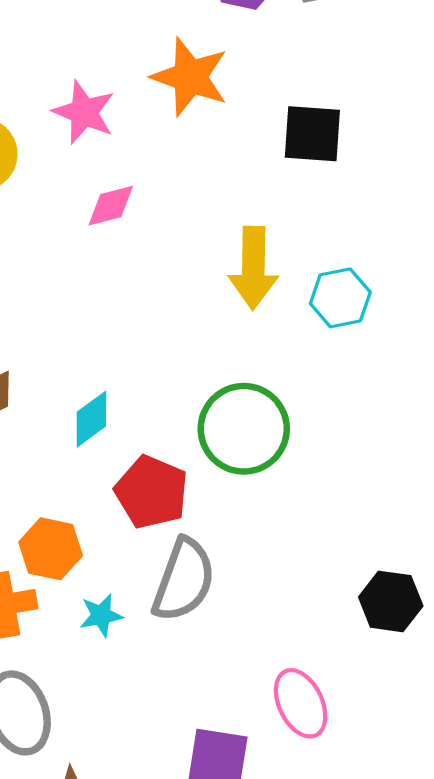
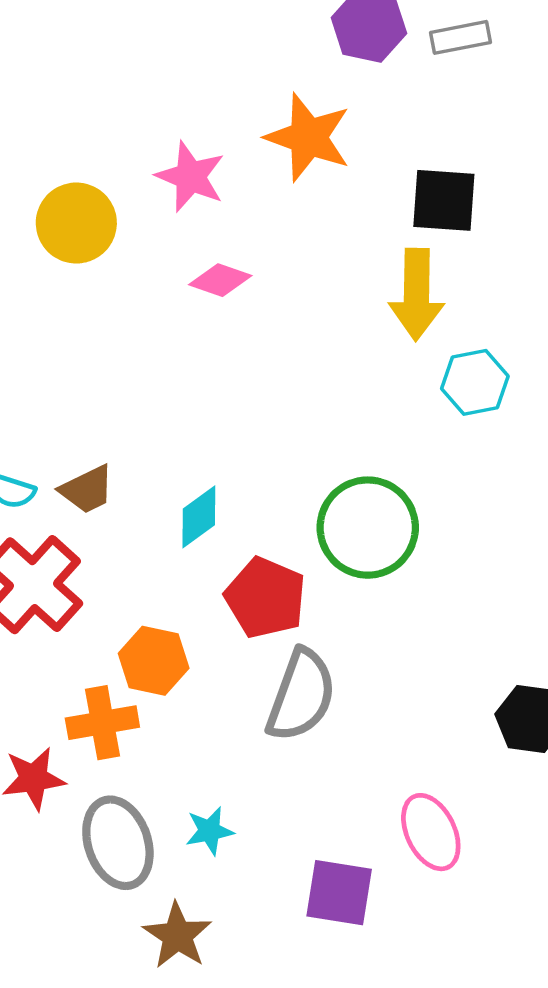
pink diamond: (111, 206) -> (220, 280), turned 34
yellow arrow: (253, 268) -> (417, 294), moved
cyan star: (101, 615) -> (210, 831), moved

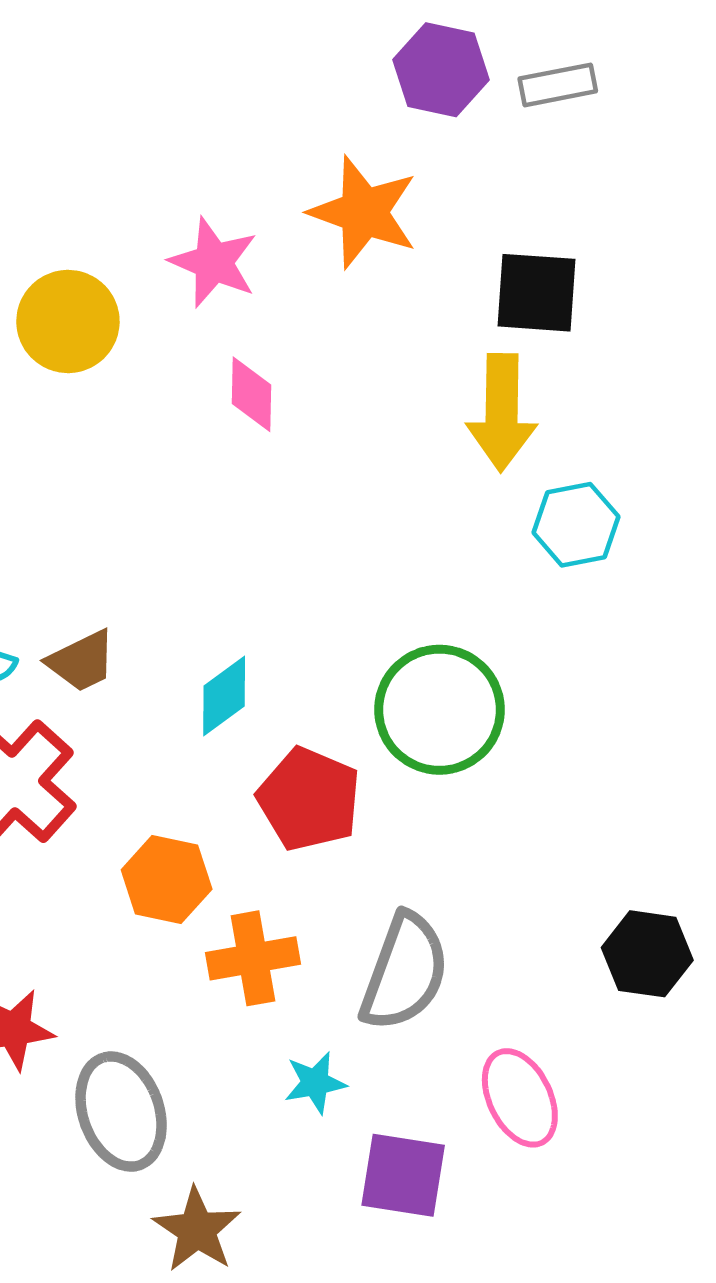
pink diamond: (220, 280) -> (251, 394), turned 72
gray semicircle: (301, 695) -> (405, 972), moved
orange cross: (102, 723) -> (253, 958), moved
cyan star: (210, 831) -> (315, 1083), moved

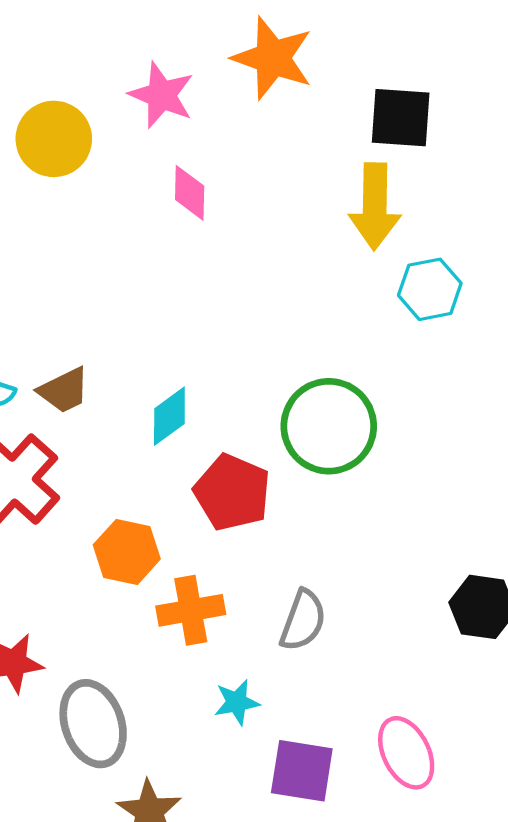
gray semicircle: (405, 972) -> (303, 620), size x0.7
pink ellipse: (520, 1098) -> (406, 753), moved

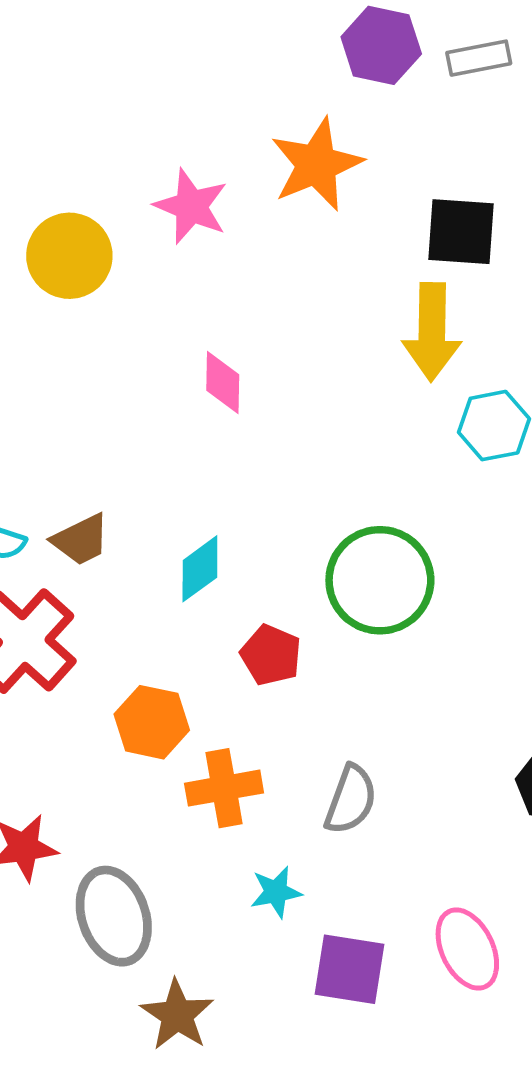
orange star: (273, 58) -> (317, 165), turned 30
pink diamond: (190, 193) -> (223, 383), moved
red pentagon: (232, 492) -> (271, 655), size x0.7

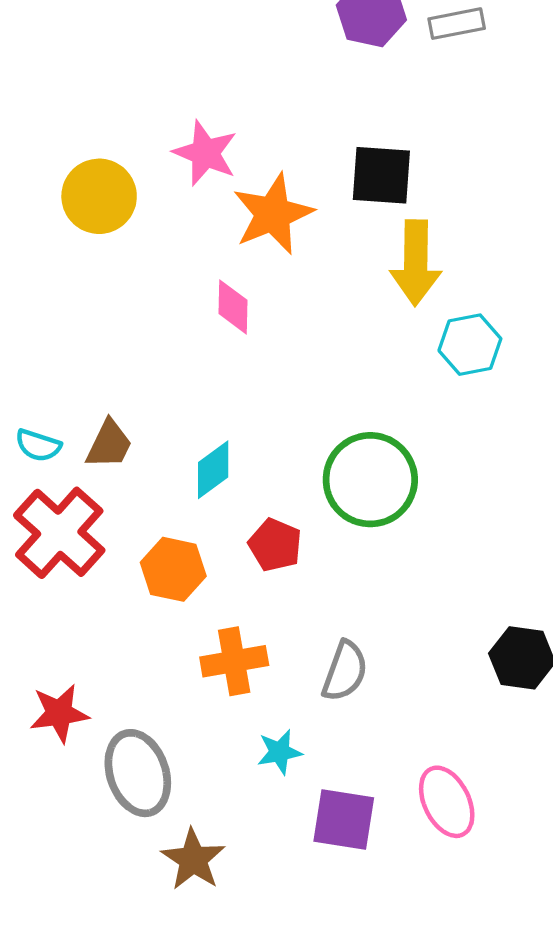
orange star: (317, 165) -> (273, 214), moved
black square: (461, 232) -> (381, 175), moved
brown trapezoid: (81, 540) -> (109, 444), turned -38
orange hexagon: (152, 722) -> (173, 569), moved

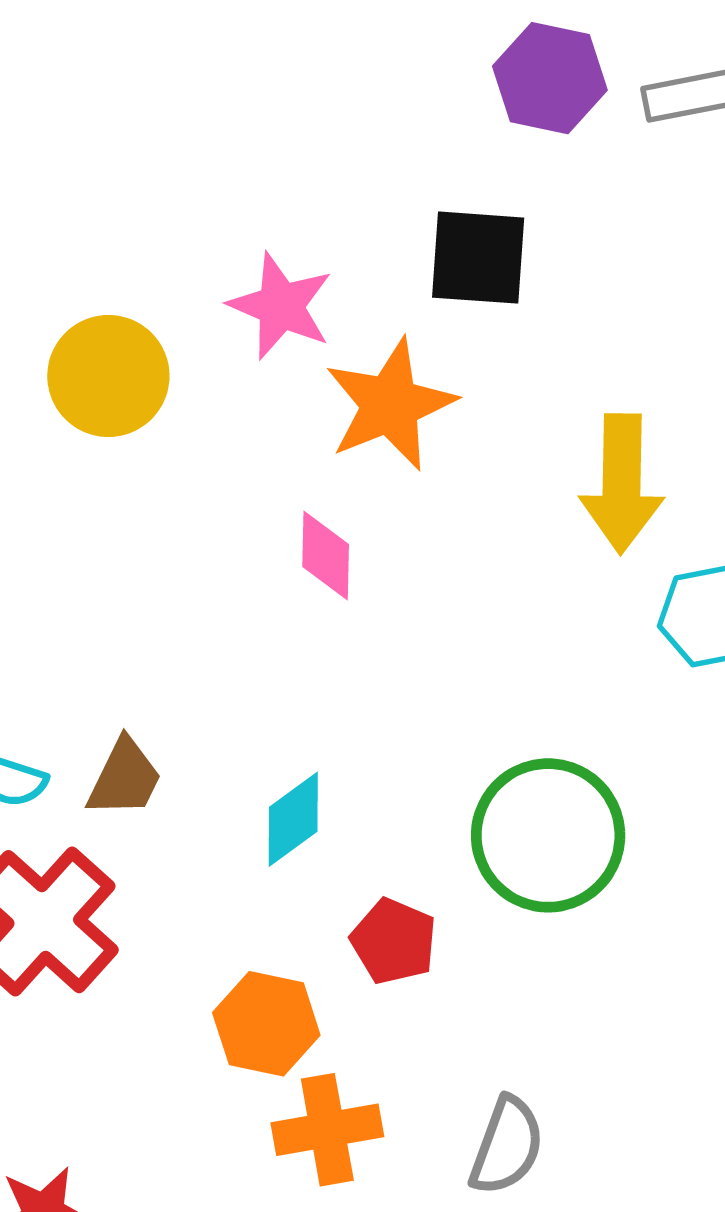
black square: (381, 175) -> (478, 258), moved
orange hexagon: (173, 569) -> (266, 1024), moved

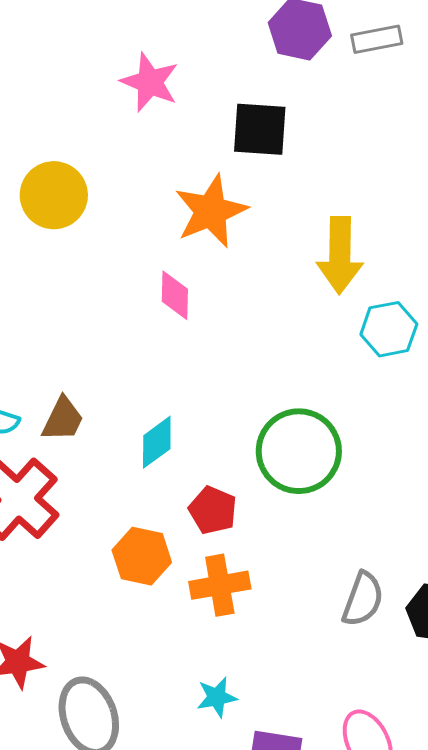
pink star: (281, 306) -> (150, 82), moved
orange cross: (327, 1130) -> (220, 585), moved
gray semicircle: (507, 1146) -> (363, 599), moved

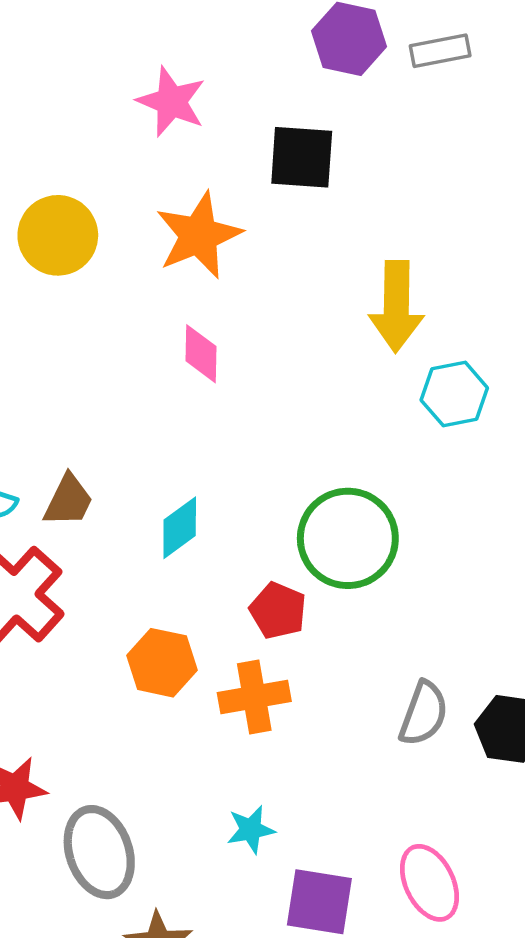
orange star: (211, 211) -> (199, 235), moved
red pentagon: (213, 510) -> (278, 611), moved

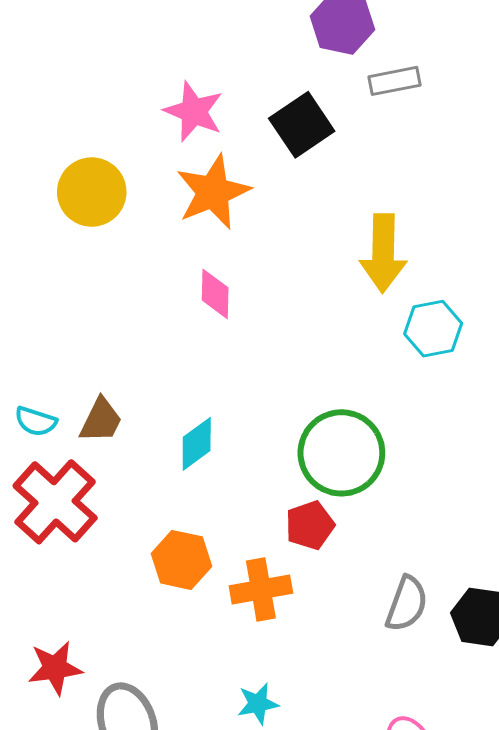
gray rectangle: (440, 51) -> (394, 81), moved
pink star: (171, 102) -> (194, 112), moved
black square: (302, 157) -> (302, 125), turned -38
red pentagon: (278, 611) -> (310, 525), moved, turned 30

